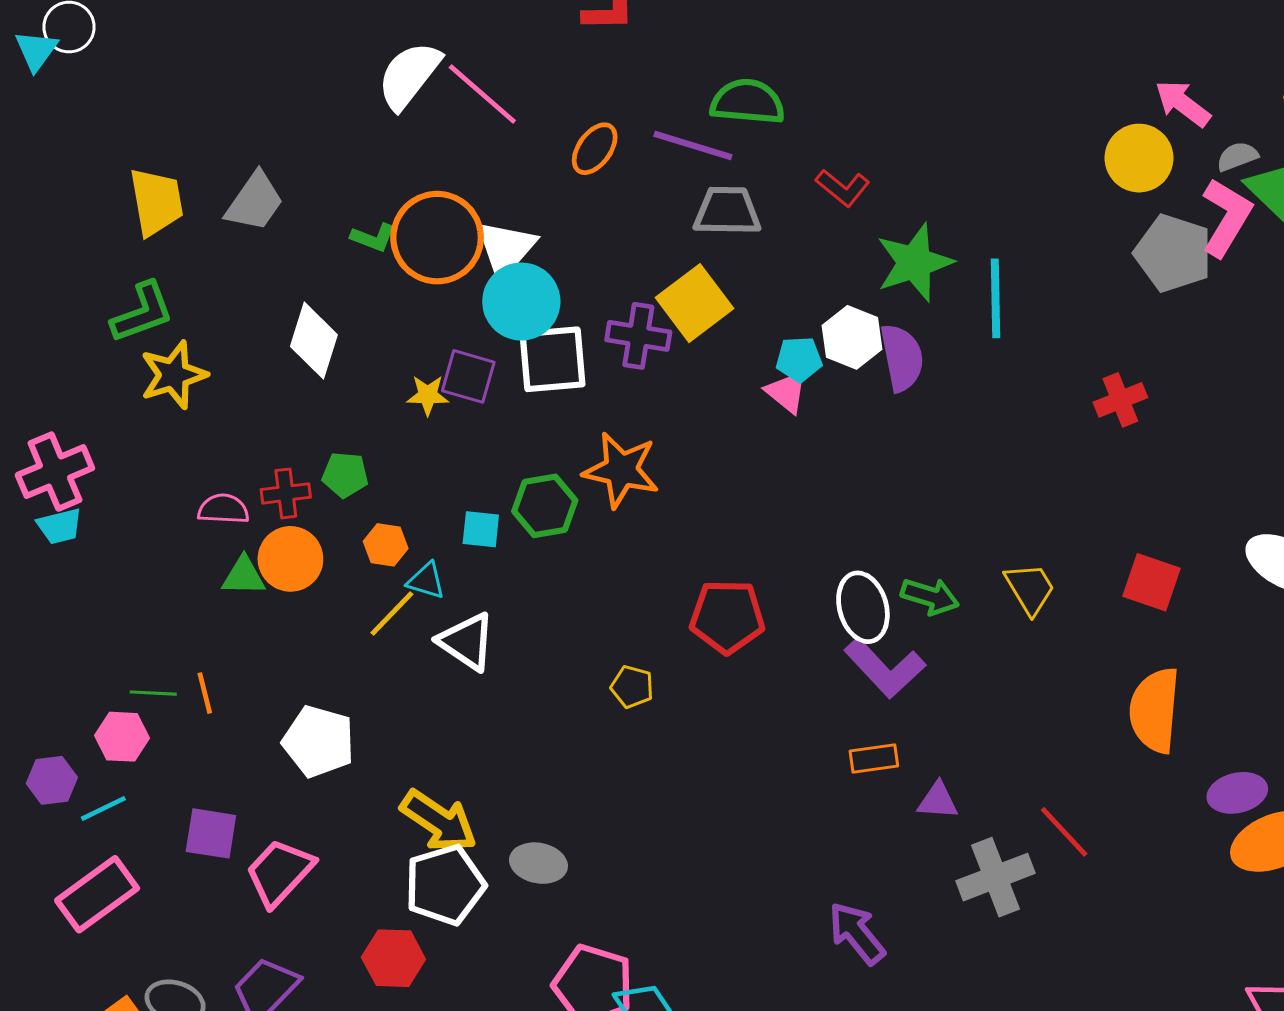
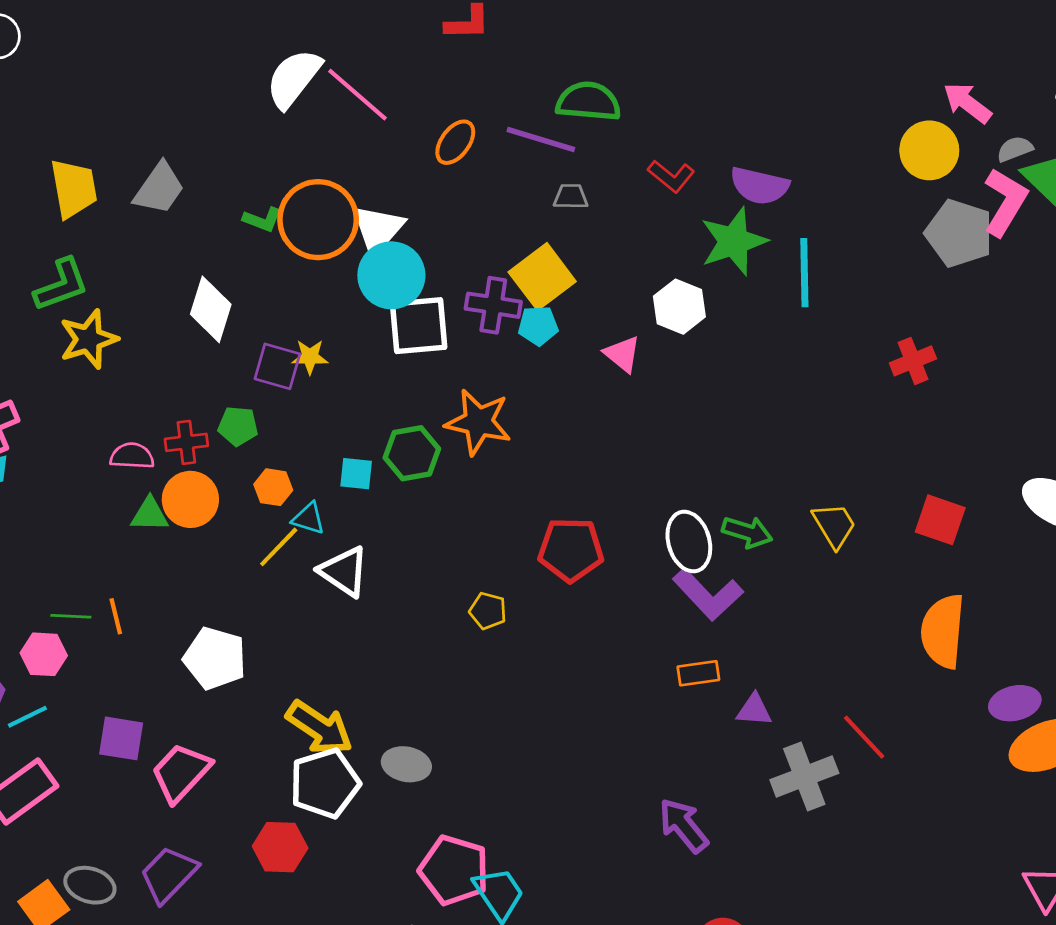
gray trapezoid: (727, 211) -> (571, 197), size x0.6
purple semicircle: (902, 358) -> (760, 186), moved, turned 114
cyan pentagon: (799, 359) -> (538, 326), moved
purple square: (468, 376) -> (277, 366), moved

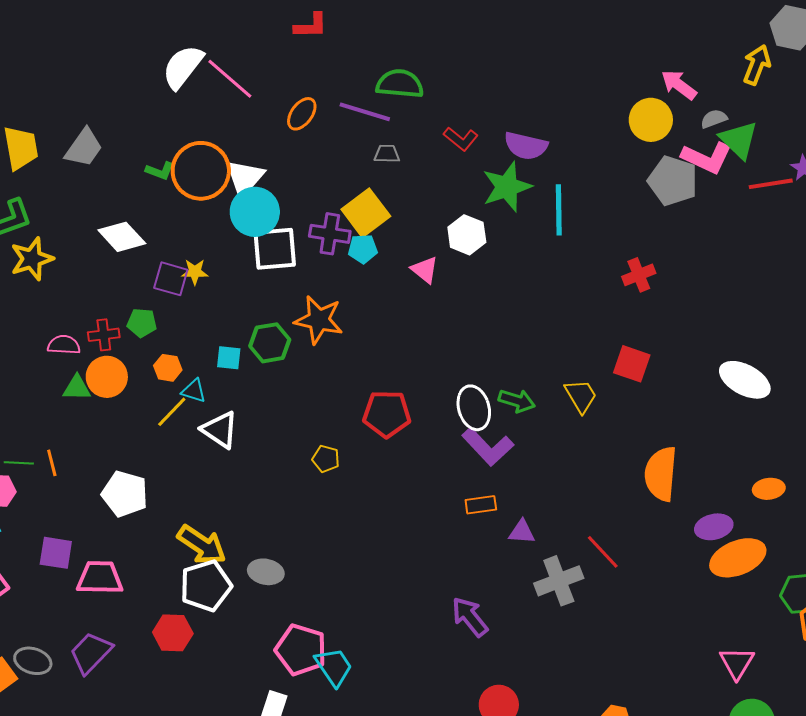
pink L-shape: (1005, 202) -> (707, 158), turned 84
white diamond: (211, 309) -> (122, 237), turned -60
red square: (940, 520) -> (632, 364), moved
pink trapezoid: (181, 772) -> (100, 578), turned 48

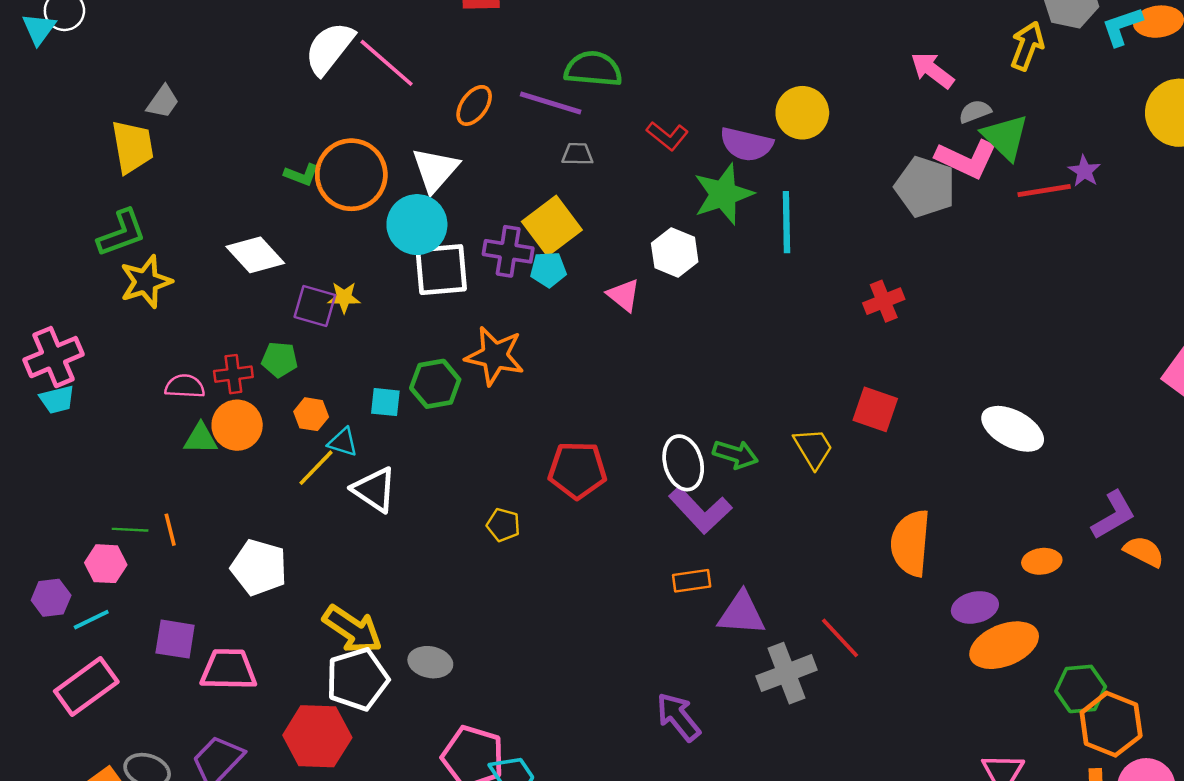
yellow circle: (651, 120) -> (802, 113), moved
gray trapezoid: (84, 148) -> (163, 102), moved, size x0.7
white triangle: (245, 178) -> (435, 170), moved
purple triangle: (522, 532) -> (742, 614), size x1.5
red hexagon: (173, 633) -> (317, 736), size x1.4

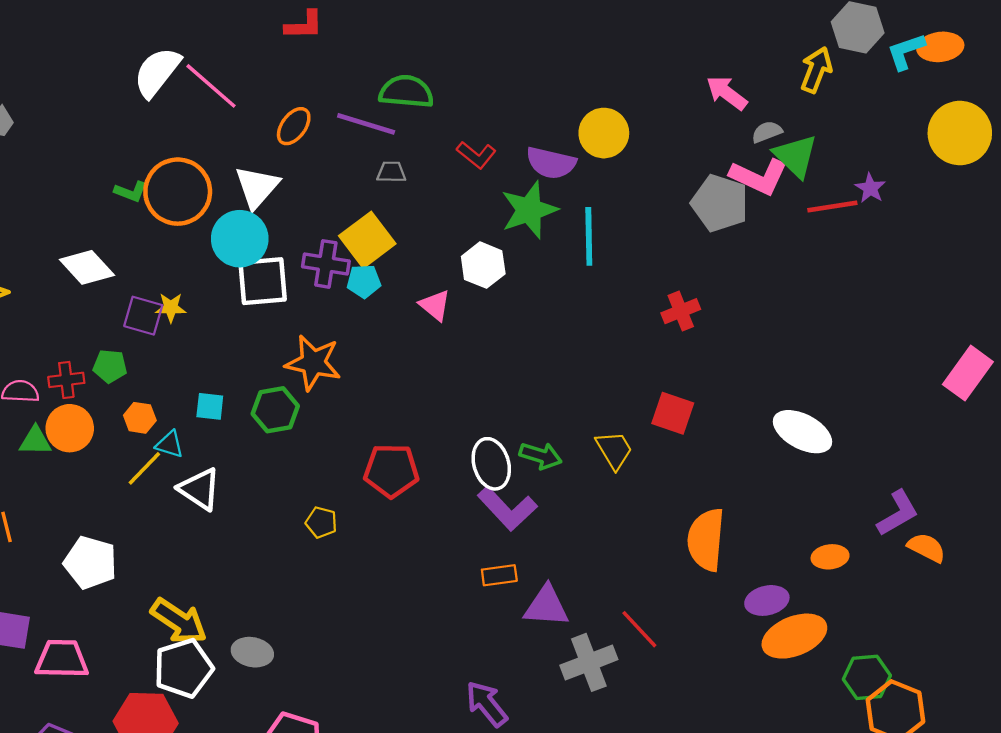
green hexagon: (435, 384) -> (275, 410), moved

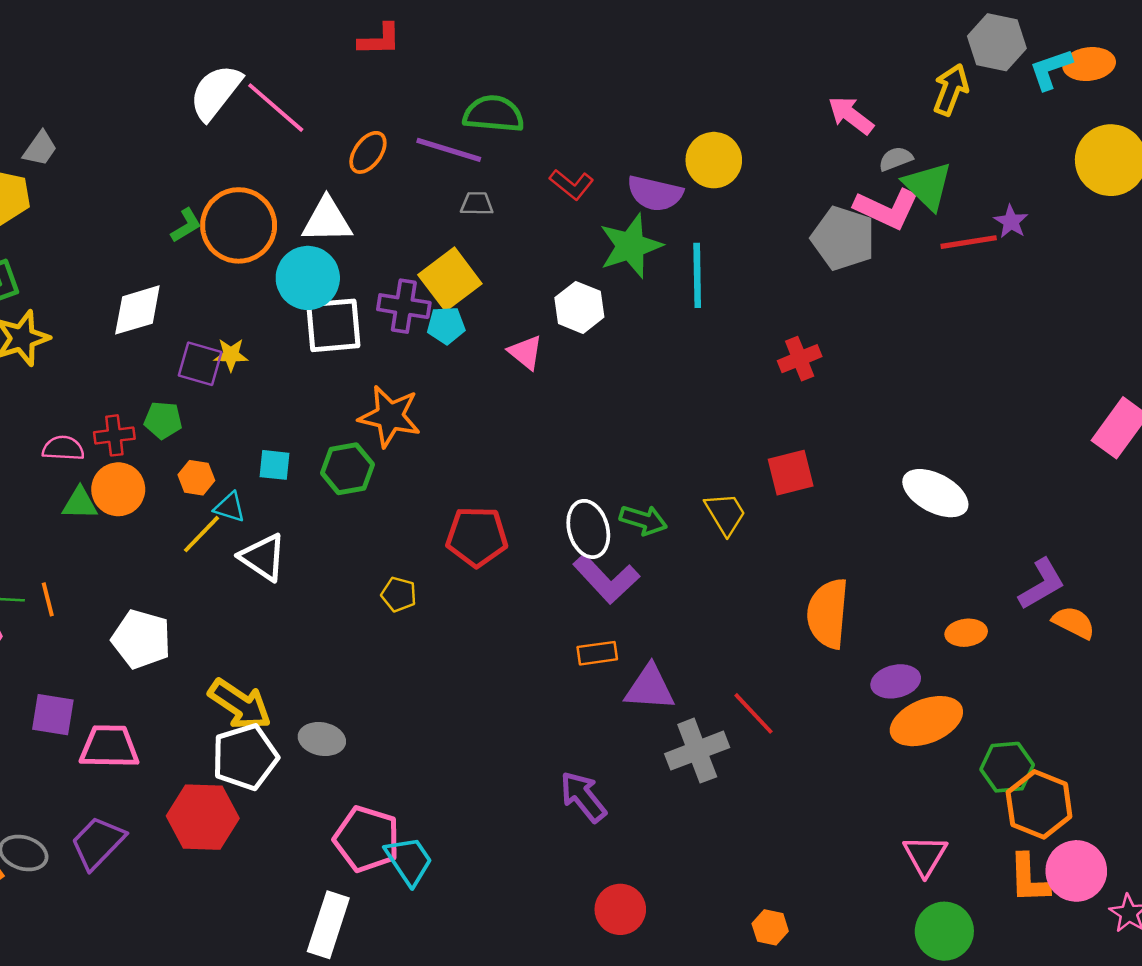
white triangle: (257, 187) -> (327, 220), turned 48
green L-shape: (131, 192) -> (186, 225), turned -52
white diamond: (87, 267) -> (137, 310), turned -64
red square: (673, 413) -> (791, 473), turned -33

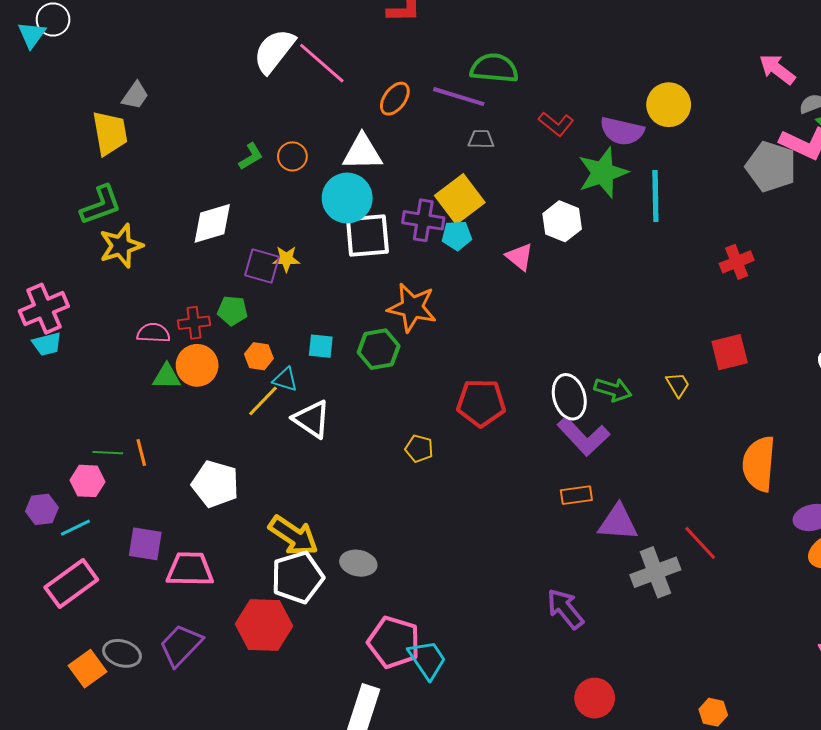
orange circle: (239, 225) -> (292, 156), size x0.5
yellow trapezoid: (725, 514) -> (678, 385), size x0.7

